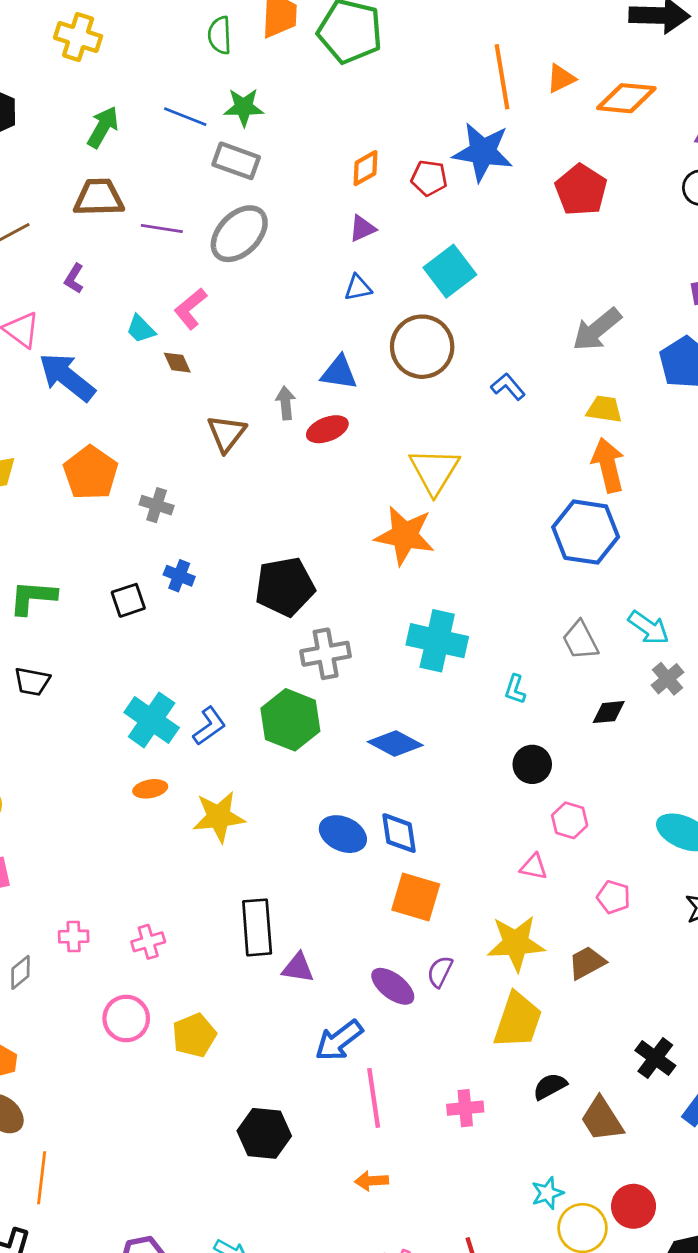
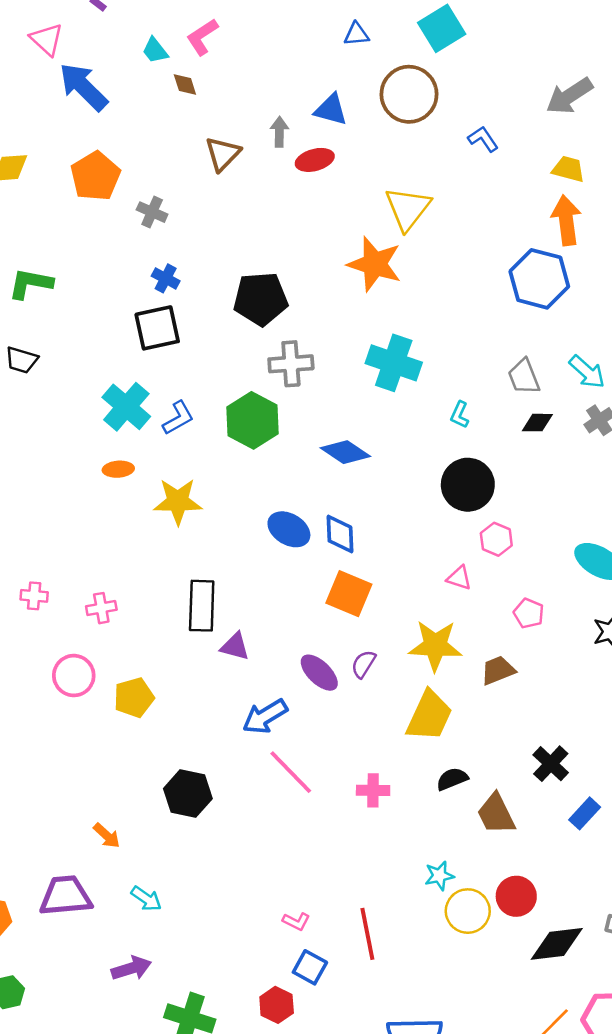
black square: (128, 600) -> (157, 328), moved, size x1.5
black diamond: (609, 712) -> (537, 423), moved
black circle: (532, 764) -> (468, 485), size x1.5
pink line: (374, 1098) -> (291, 772), turned -42
orange arrow: (371, 1181) -> (107, 836), moved, turned -140

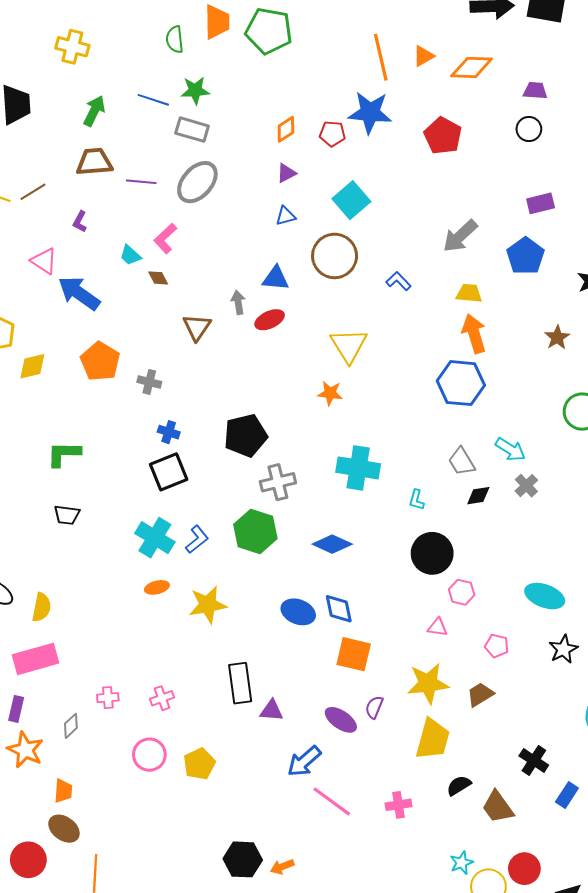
orange star: (375, 264) -> (330, 393), size x0.6
black hexagon: (188, 794) -> (243, 859), moved
orange arrow: (107, 836) -> (282, 867), moved, turned 125

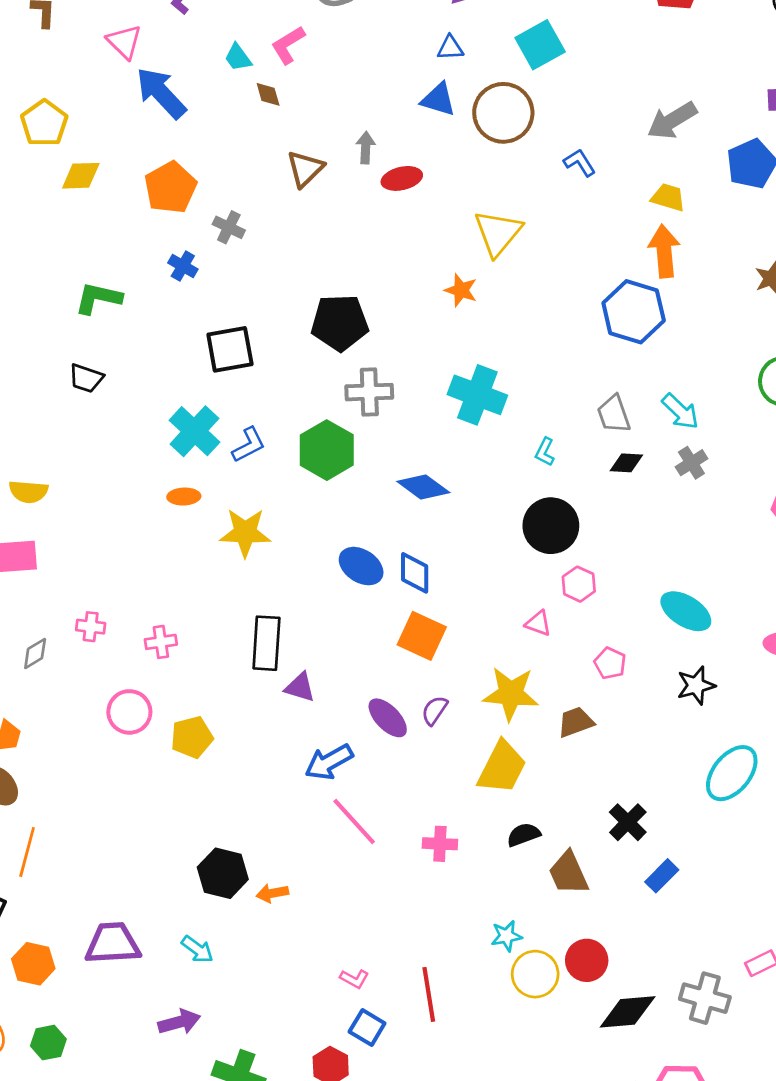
blue triangle: (276, 278) -> (438, 99), moved
blue cross: (169, 432) -> (183, 266), moved
yellow semicircle: (42, 607) -> (28, 492), turned 72

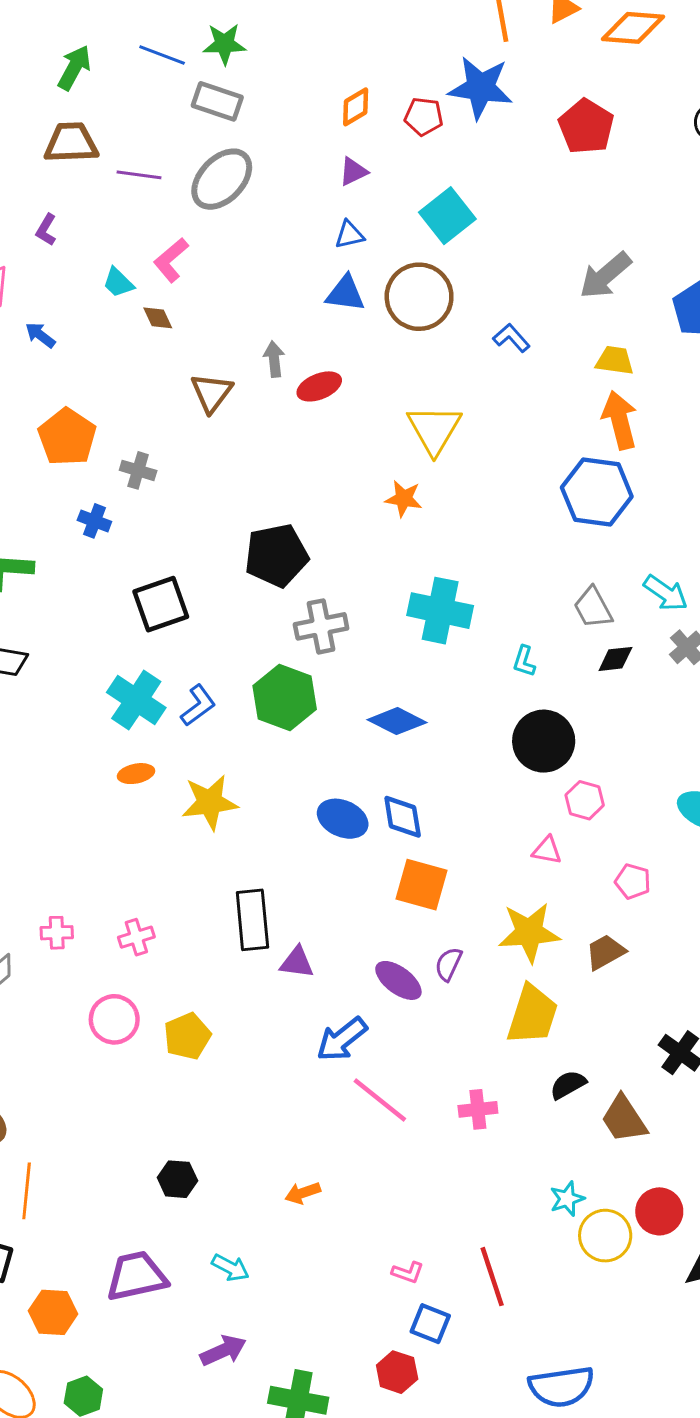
blue arrow: (161, 93) -> (40, 335), size x0.5
black hexagon: (223, 873) -> (177, 1179), moved, size x0.7

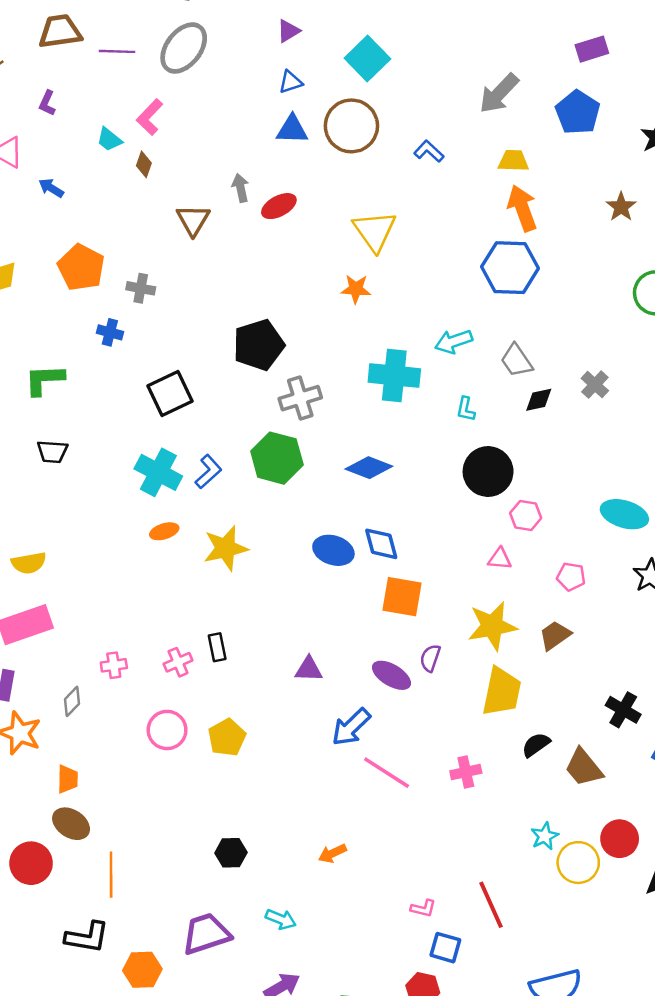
brown diamond: (158, 318) -> (144, 164), turned 50
cyan arrow: (666, 593) -> (454, 341), moved, turned 132
black rectangle: (252, 920) -> (217, 647), moved, size x0.6

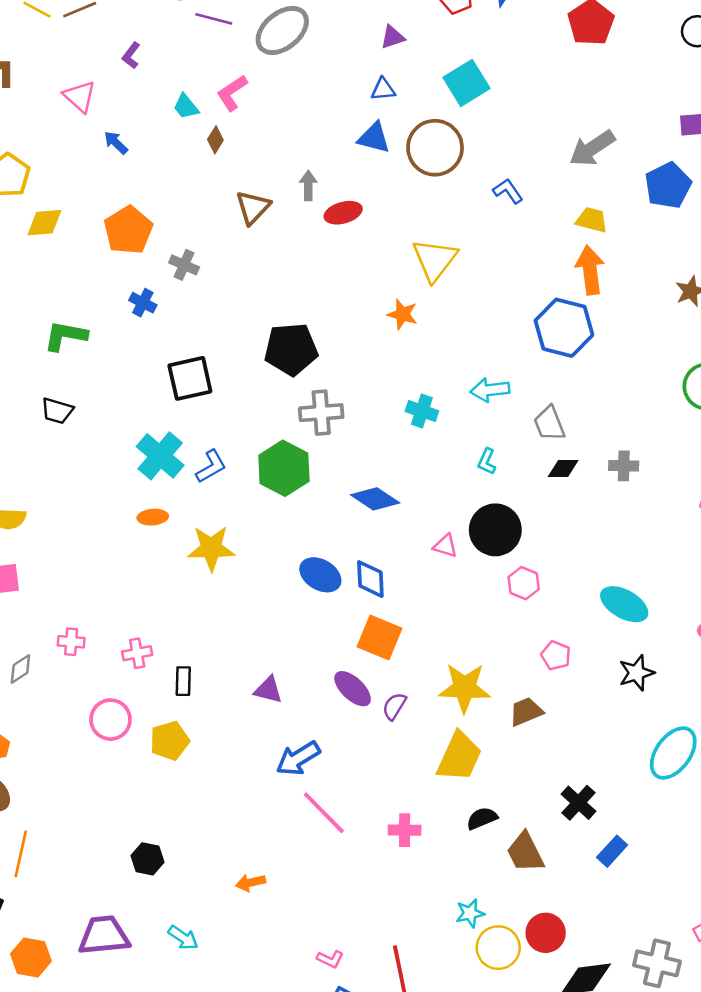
cyan cross: (394, 376) -> (422, 411), size x0.6
gray cross: (595, 385) -> (624, 466), turned 36
pink triangle: (500, 559) -> (445, 546), moved
black rectangle: (217, 647) -> (183, 681), moved
purple ellipse: (392, 675) -> (353, 689), moved

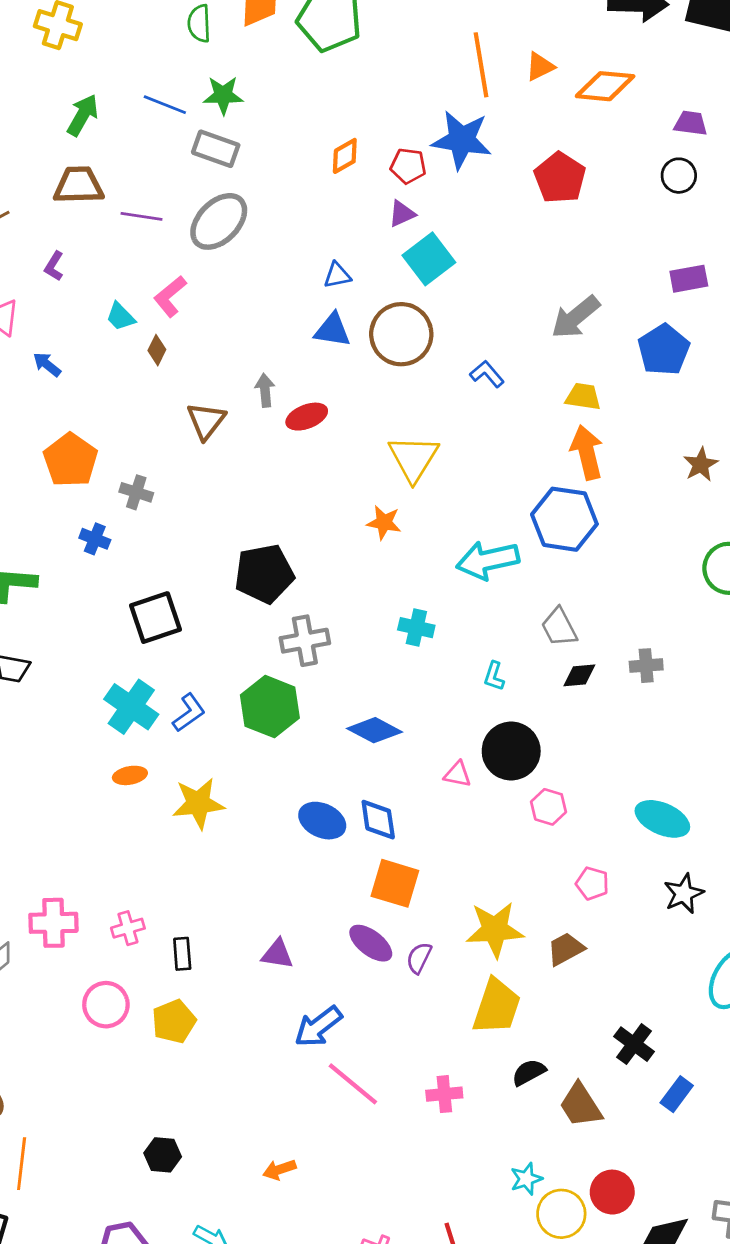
purple triangle: (393, 37) -> (402, 214), moved
cyan arrow: (490, 390) -> (488, 560), moved, size x1.4
pink cross: (71, 642) -> (53, 923), size x1.6

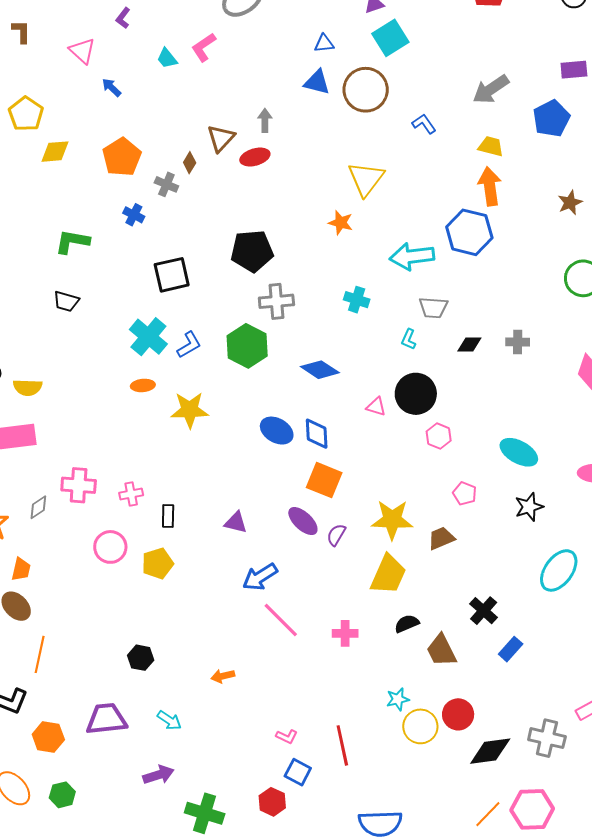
brown diamond: (157, 350) -> (190, 163), moved
red ellipse: (307, 417) -> (255, 157), moved
gray trapezoid: (559, 627) -> (433, 308), moved, turned -64

